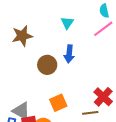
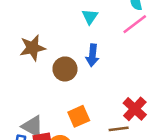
brown star: (22, 36) -> (33, 48), moved

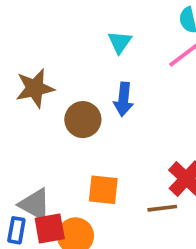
orange square: (79, 116) -> (103, 190), turned 30

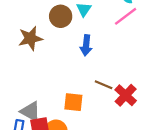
brown circle: (83, 120) -> (61, 16), moved
brown line: (162, 208) -> (104, 85), moved, turned 30

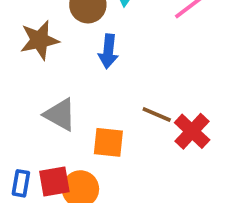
blue arrow: (86, 45) -> (108, 51), moved
gray triangle: (30, 111) -> (60, 115), moved

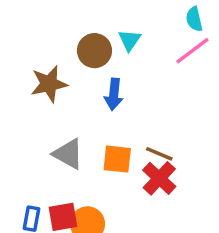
red cross: (192, 131) -> (159, 178), moved
orange square: (108, 142) -> (117, 159), moved

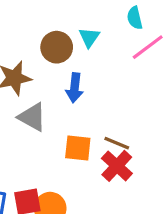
cyan semicircle: (194, 19) -> (135, 18), moved
gray triangle: (68, 154) -> (32, 117), moved

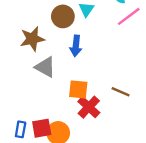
brown line: (117, 143) -> (121, 92), moved
red cross: (117, 166) -> (89, 107), moved

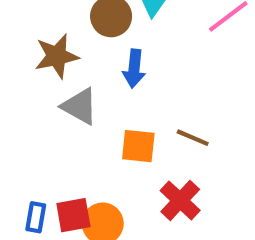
brown line: (121, 92) -> (193, 138), moved
red cross: (89, 107) -> (180, 200), moved

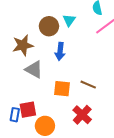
red square: (73, 215) -> (28, 110), moved
blue rectangle: (36, 217) -> (15, 115), moved

